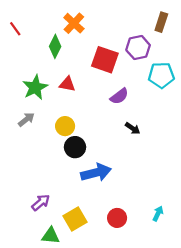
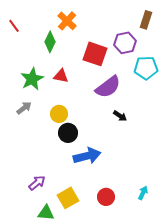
purple semicircle: (119, 96) -> (108, 87), size x1.5

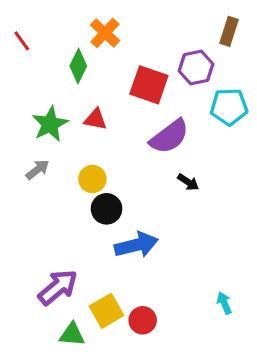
purple arrow: (37, 183) -> (58, 287), size x1.5
cyan arrow: (143, 193) -> (224, 303), turned -48
red circle: (106, 197) -> (143, 320), moved

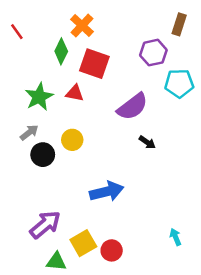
red square: (149, 85) -> (94, 64), moved
black circle: (107, 209) -> (43, 155), moved

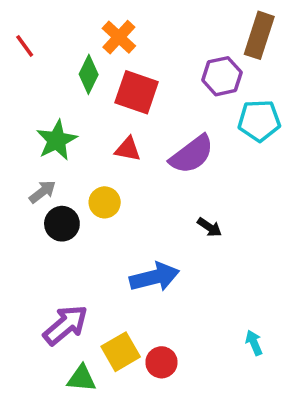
brown rectangle: (179, 24) -> (259, 35), size x1.4
red triangle: (75, 93) -> (128, 149), moved
black arrow: (147, 142) -> (209, 227), moved

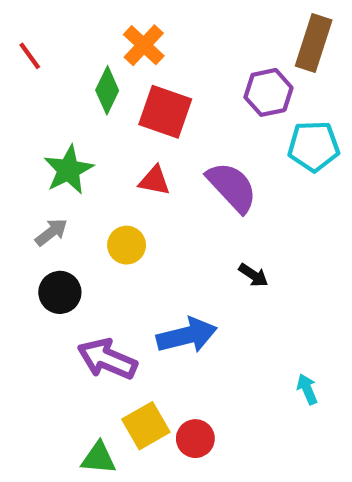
purple semicircle: (192, 154) -> (232, 187), turned -96
black circle: (62, 224) -> (60, 292), moved
purple arrow: (66, 325) -> (107, 359), moved, turned -117
cyan arrow: (254, 343) -> (307, 389), moved

